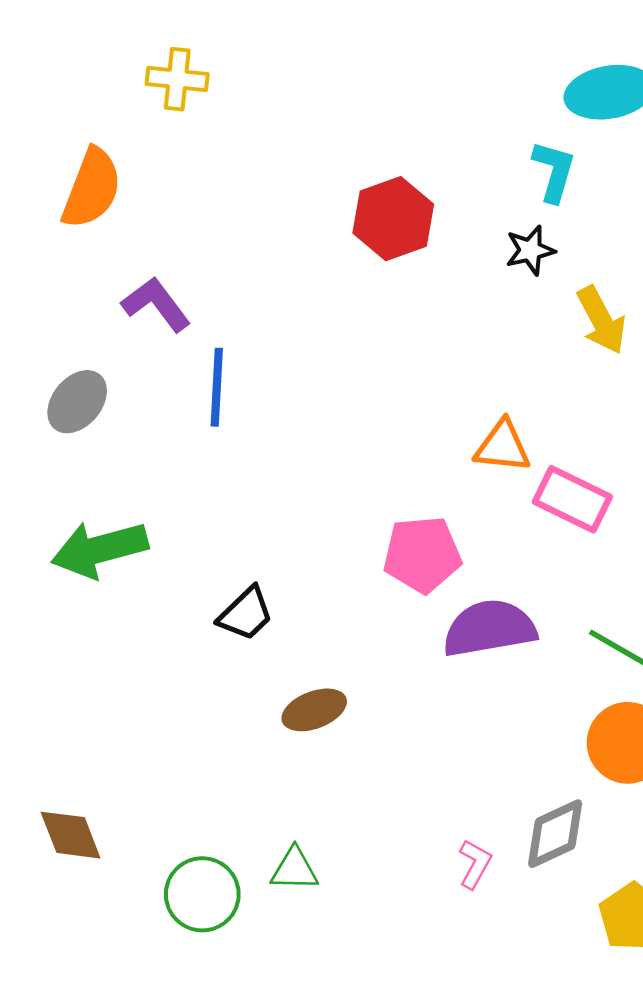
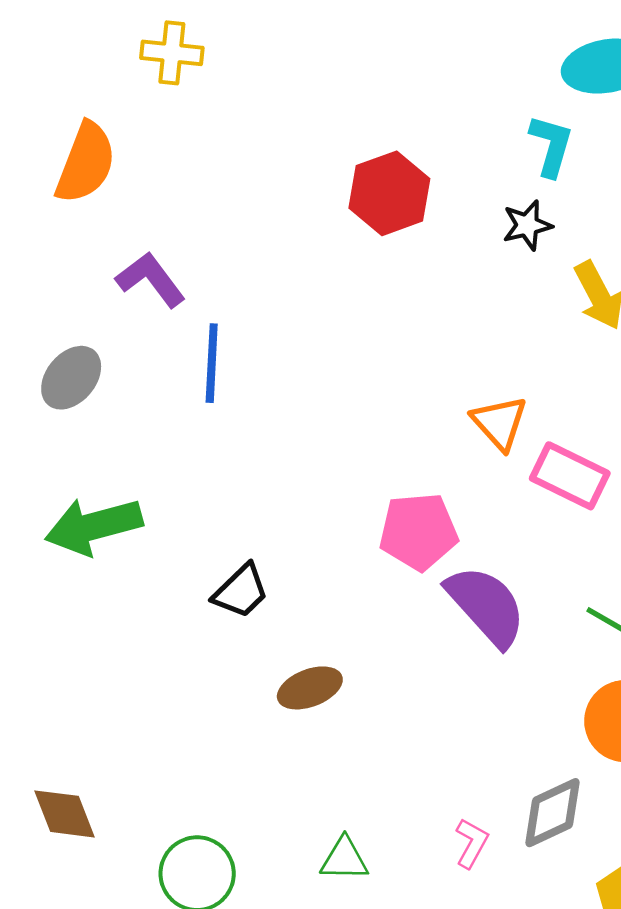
orange triangle: (503, 446) -> (499, 423), turned 42
purple semicircle: (489, 628) -> (486, 606), turned 58
green triangle: (294, 869) -> (344, 859), moved

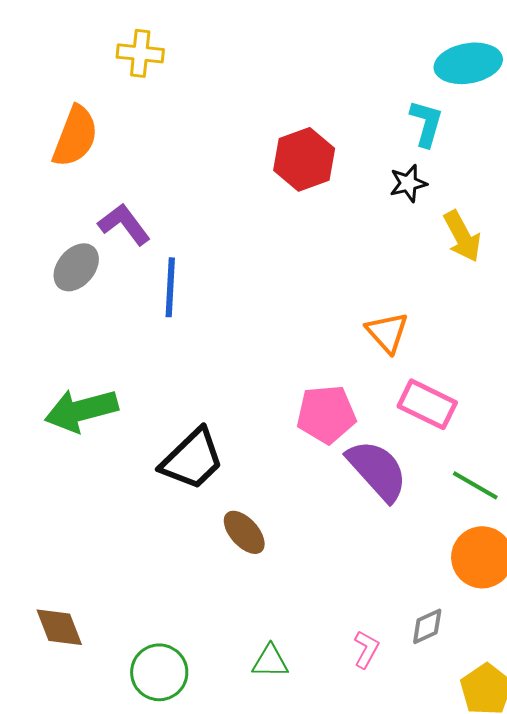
gray ellipse: (71, 378) -> (76, 267), moved
pink rectangle: (570, 476) -> (427, 404), moved
black trapezoid: (241, 591) -> (192, 459), size x1.5
brown ellipse: (310, 688) -> (244, 532), turned 69
gray diamond: (552, 813) -> (427, 626), size x0.7

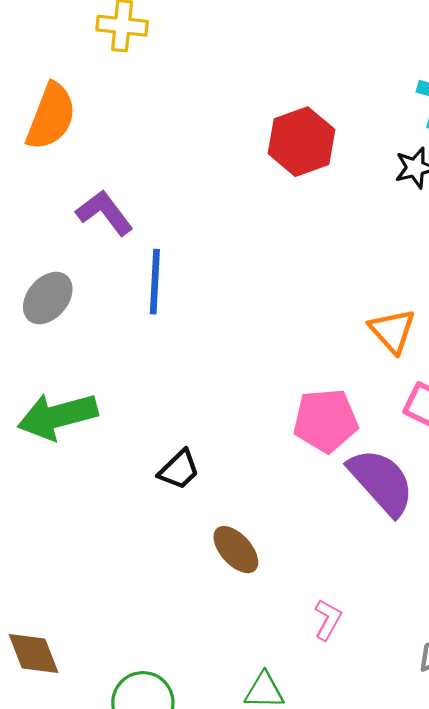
gray ellipse: (76, 267) -> (48, 298), moved
black trapezoid: (192, 459) -> (179, 470), size x0.6
pink L-shape: (366, 649) -> (328, 620), moved

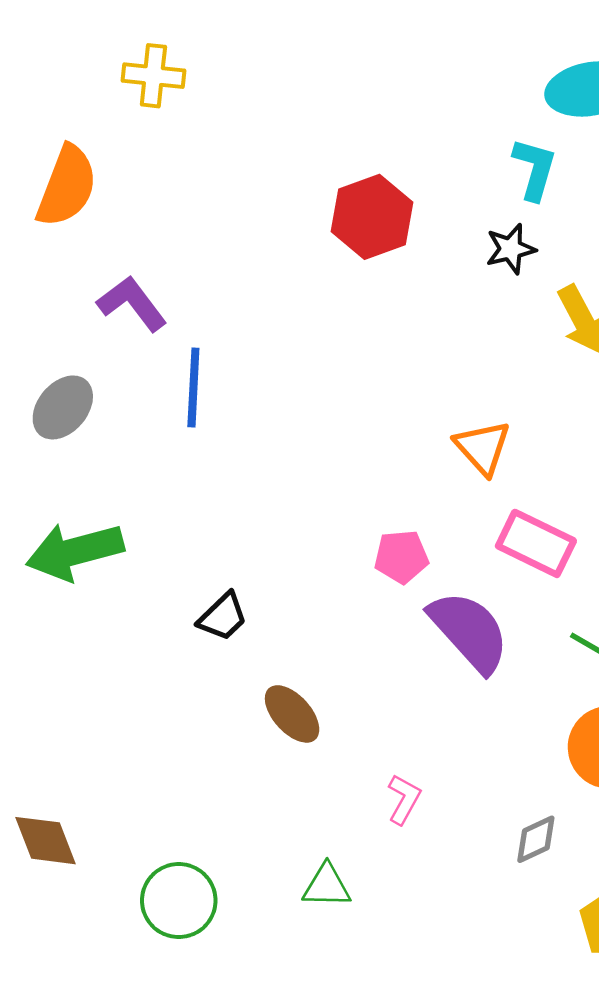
pink pentagon: (326, 421) -> (401, 557), size x0.7

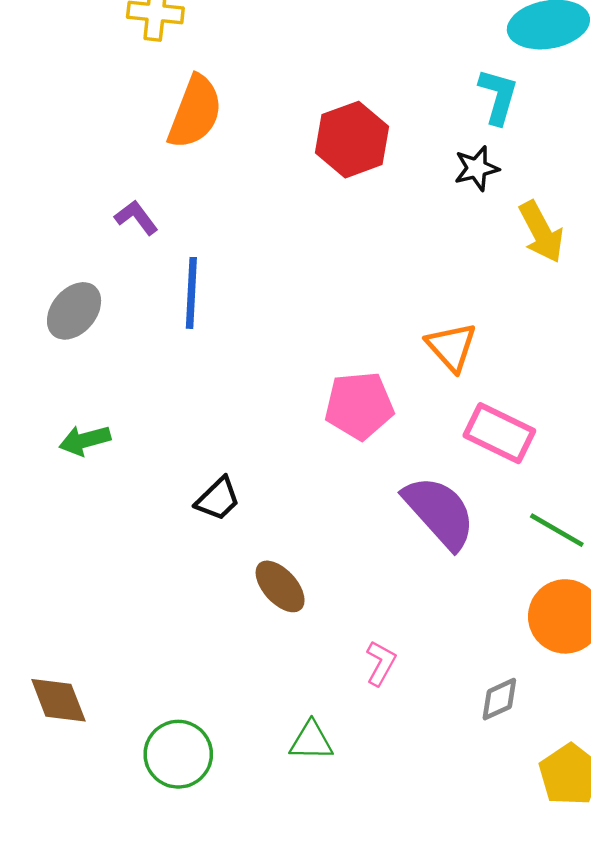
orange semicircle: (67, 186) -> (195, 112), moved
purple L-shape: (132, 304) -> (136, 217), size x0.7
green arrow: (75, 551) -> (85, 440), size x0.6
pink pentagon: (401, 557) -> (359, 406), moved, size x1.4

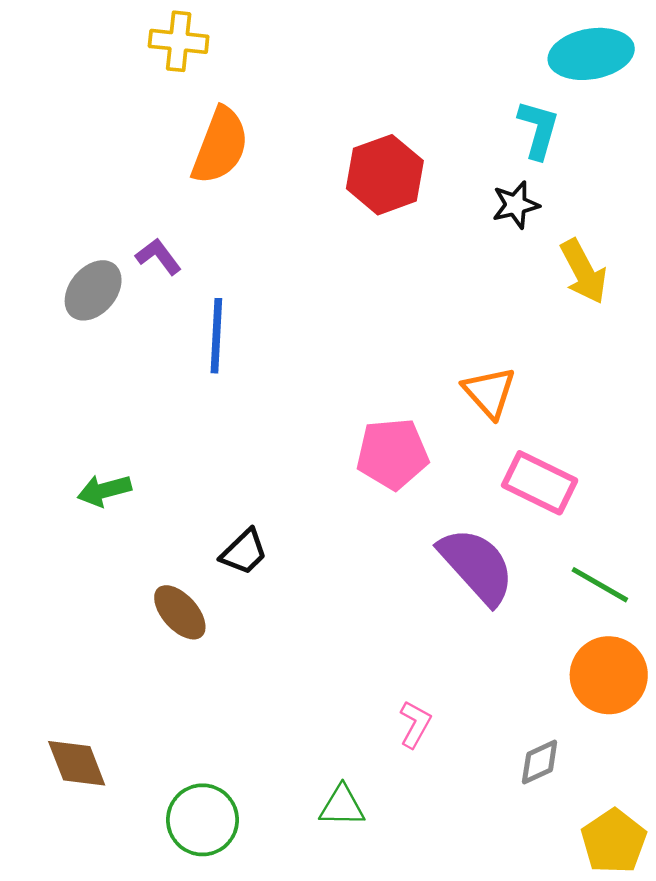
gray ellipse: (74, 311) -> (93, 290), moved
brown ellipse: (280, 586) -> (180, 612), moved

